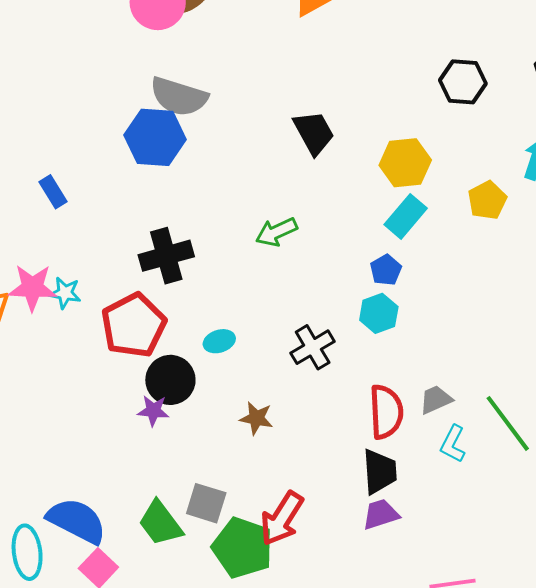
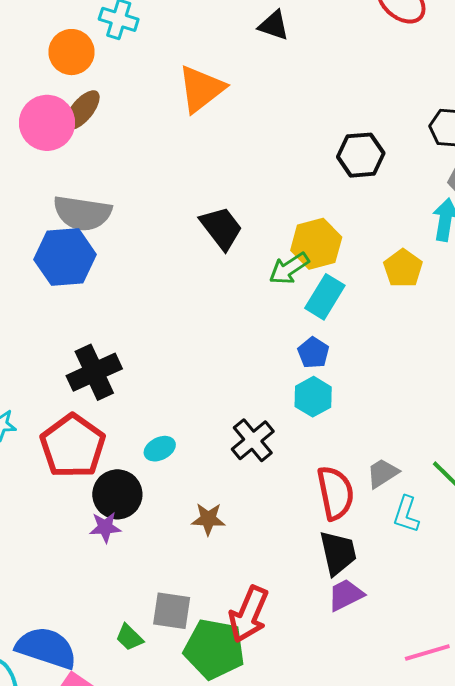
green arrow: (276, 232) -> (289, 269), moved
green trapezoid: (160, 523) -> (129, 637), size x0.6

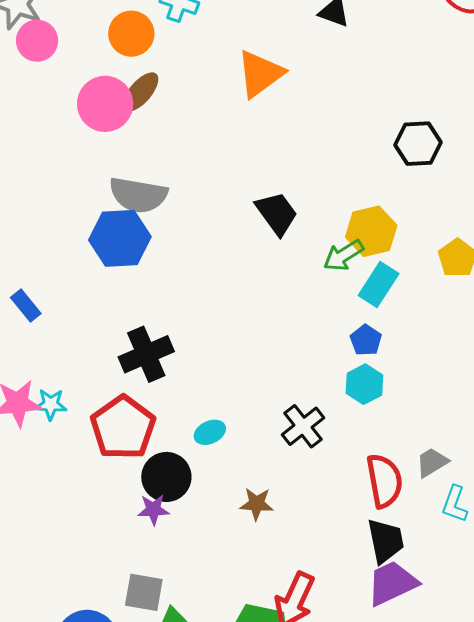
purple trapezoid: (346, 595) -> (392, 583), size x1.4
gray square: (172, 611) -> (144, 592), moved

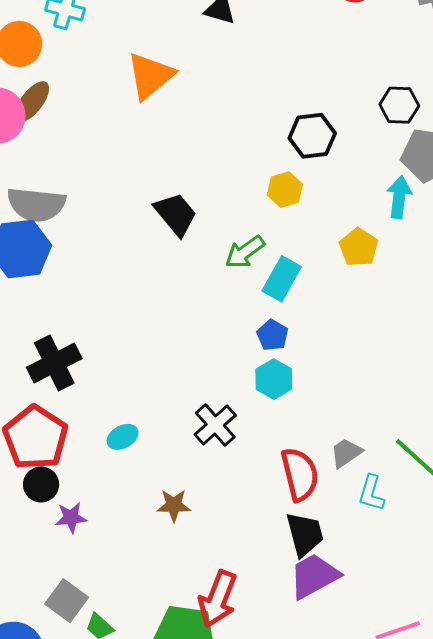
yellow hexagon: (371, 231) -> (285, 190), moved, size x0.7
black circle: (166, 477) -> (41, 484), moved, size x0.7
gray square: (144, 592) -> (67, 601), turned 30

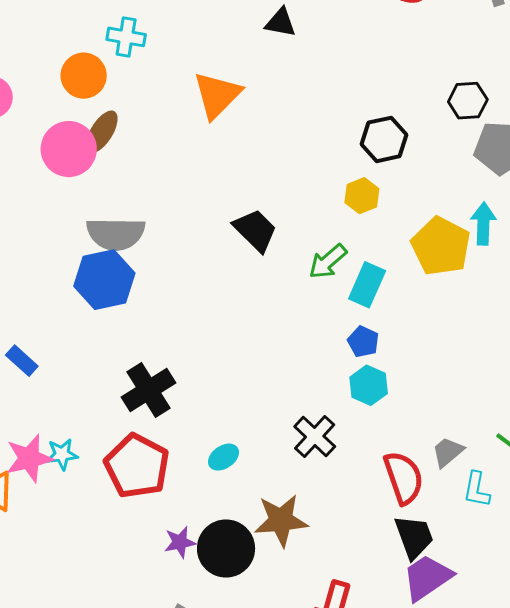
cyan arrow: (399, 197) -> (483, 224), moved
yellow pentagon: (359, 247) -> (441, 246), size x1.5
black circle: (41, 484) -> (226, 548), moved, size x1.6
brown star: (174, 505) -> (281, 520), size x1.6

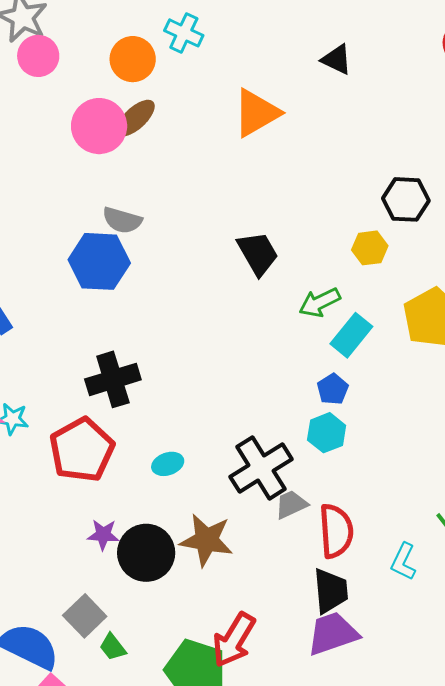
gray semicircle: (116, 234) -> (122, 220), size x0.7
black cross: (315, 436) -> (261, 468), size x1.4
gray trapezoid: (448, 452) -> (291, 505), moved

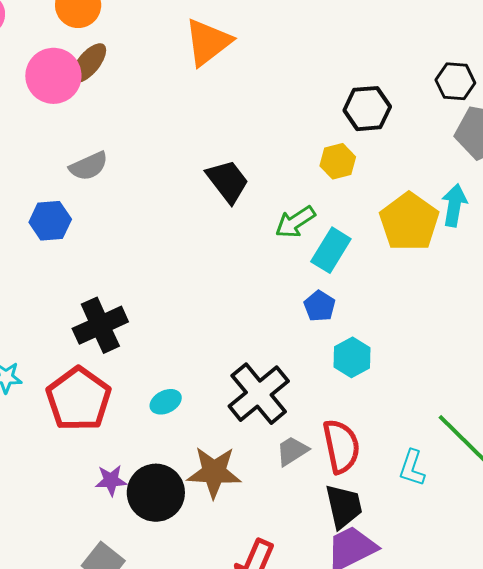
gray semicircle: (122, 220) -> (89, 166), turned -33
blue hexagon: (99, 261) -> (50, 221), moved, size x0.7
cyan hexagon: (327, 433) -> (352, 357), moved
gray trapezoid: (291, 505) -> (292, 451), moved

